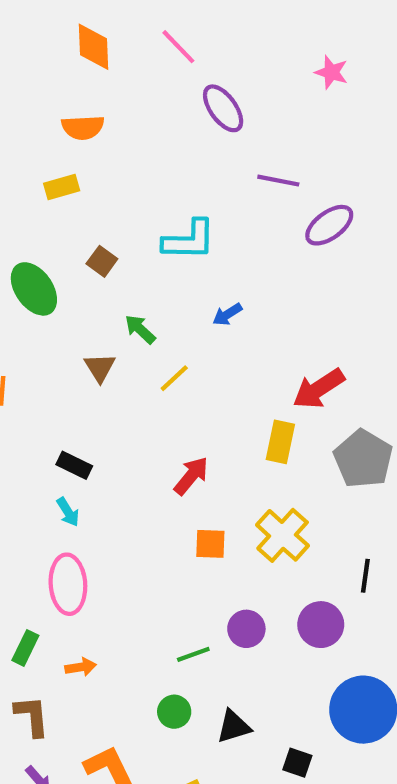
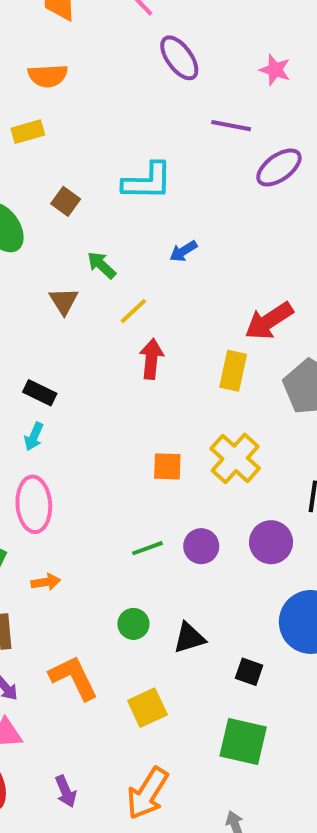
pink star: (331, 72) -> (275, 70), moved
red arrow: (191, 476) -> (151, 359), moved, turned -33
cyan arrow: (68, 512) -> (34, 437), turned 56
green line: (193, 654) -> (147, 548), moved

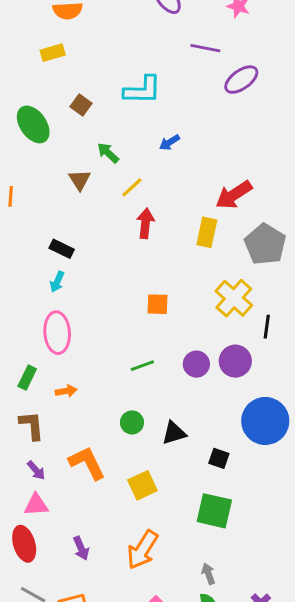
yellow cross: (235, 458) -> (234, 298), moved
purple circle: (201, 546) -> (196, 364), moved

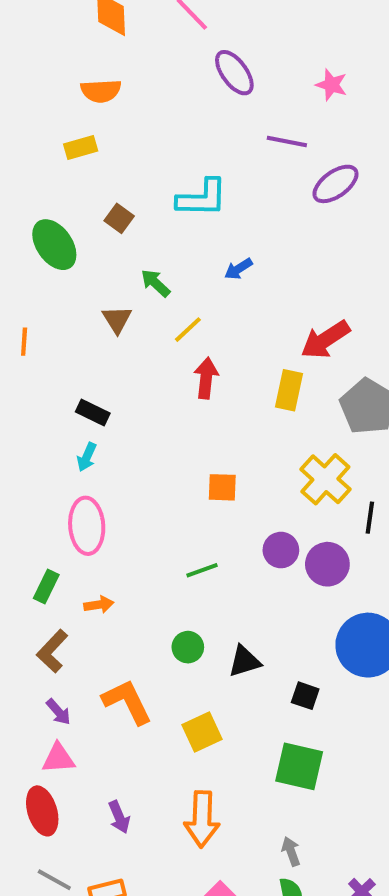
purple circle: (196, 364) -> (281, 550), moved
brown L-shape: (32, 425) -> (52, 651), turned -132
orange arrow: (142, 550) -> (202, 819), turned -30

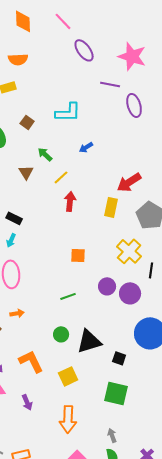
pink star: (331, 85) -> (132, 56), size x1.8
purple ellipse: (336, 184) -> (134, 105), turned -70
black triangle: (244, 661) -> (89, 341), size x1.5
purple arrow: (119, 817) -> (27, 402), moved

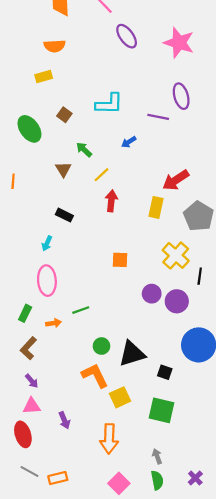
purple line: (110, 84) -> (158, 117), moved
black rectangle: (14, 218) -> (64, 215), moved
green line: (68, 296) -> (81, 310), moved
orange L-shape: (31, 361) -> (95, 375), moved
yellow square: (68, 376) -> (120, 397), moved

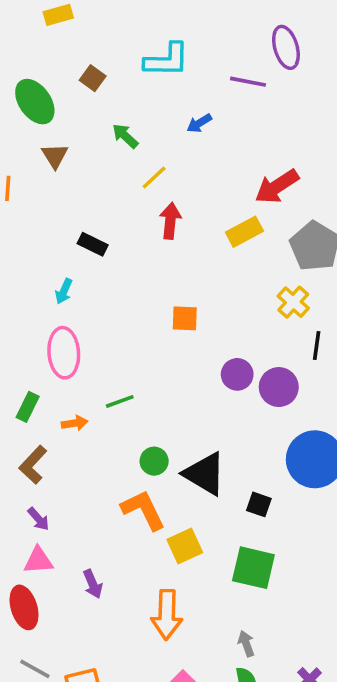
brown triangle: (63, 169) -> (55, 156), moved
yellow rectangle: (156, 207) -> (244, 232), turned 50
yellow cross: (176, 255) -> (293, 302), moved, size x0.7
black triangle: (132, 354) -> (205, 474), turned 48

